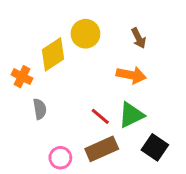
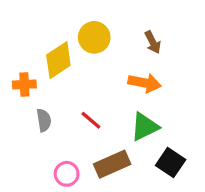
orange cross: (22, 77) -> (24, 84), turned -30
red line: (100, 116) -> (91, 120), moved

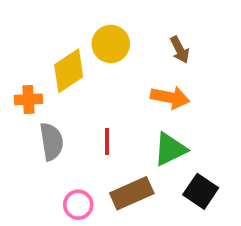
gray semicircle: (44, 120) -> (51, 142), size x1.4
red line: (91, 120) -> (107, 142), turned 50

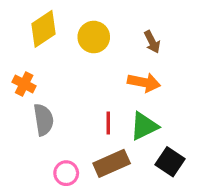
yellow diamond: (69, 71) -> (44, 29), moved
orange cross: (28, 99) -> (24, 84), turned 30
red line: (107, 142) -> (108, 123), moved

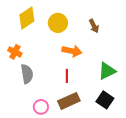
orange arrow: (144, 82) -> (72, 51), moved
green triangle: (144, 126) -> (107, 71), moved

